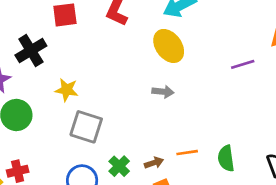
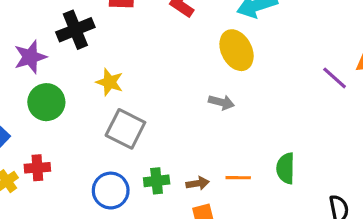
purple line: (243, 64) -> (335, 78), moved, turned 50
green semicircle: (226, 158) -> (286, 168), moved
green cross: (119, 166) -> (157, 181), turned 30

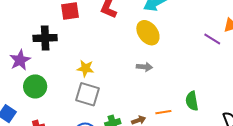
black cross: (75, 30) -> (45, 38), turned 30
yellow star: (110, 82) -> (85, 68), moved

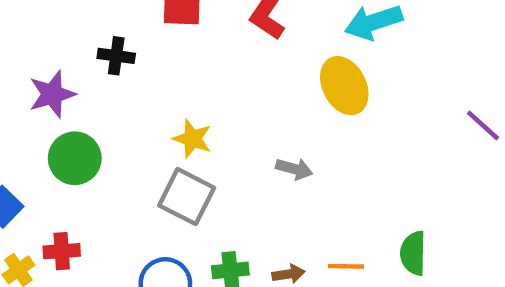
black cross: (45, 38) -> (116, 56), size x0.7
gray arrow: (144, 67) -> (294, 169), moved

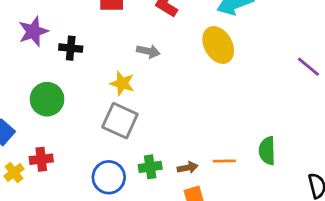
black cross: (116, 56) -> (71, 48), moved
purple star: (52, 94) -> (33, 32), moved
gray arrow: (294, 169) -> (148, 51), moved

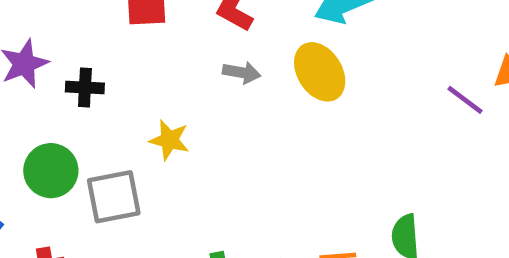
gray arrow: (148, 51) -> (242, 72), moved
gray square: (120, 121) -> (114, 197), moved, turned -33

